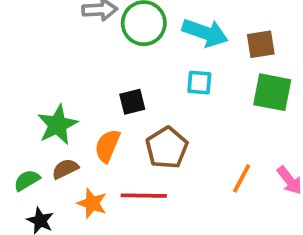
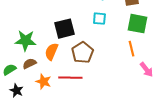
black square: (132, 102) -> (64, 29), size x1.5
green star: (58, 125) -> (25, 41), turned 30
orange line: (242, 178) -> (131, 49), moved, turned -42

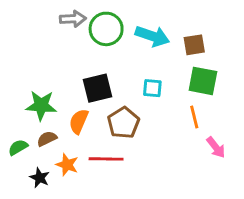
cyan square: (99, 19) -> (152, 88), moved
black star: (16, 91) -> (40, 178), moved

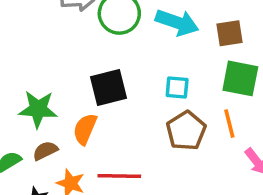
brown pentagon: (123, 123) -> (186, 131), moved

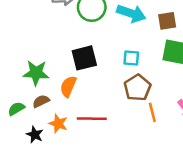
orange line: (229, 124) -> (152, 112), moved

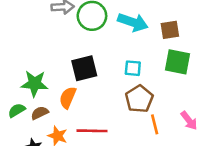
green semicircle: (16, 109) -> (17, 110), moved

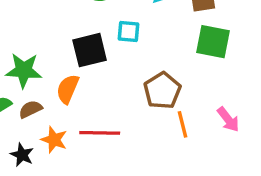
cyan square: (133, 68) -> (128, 32), moved

